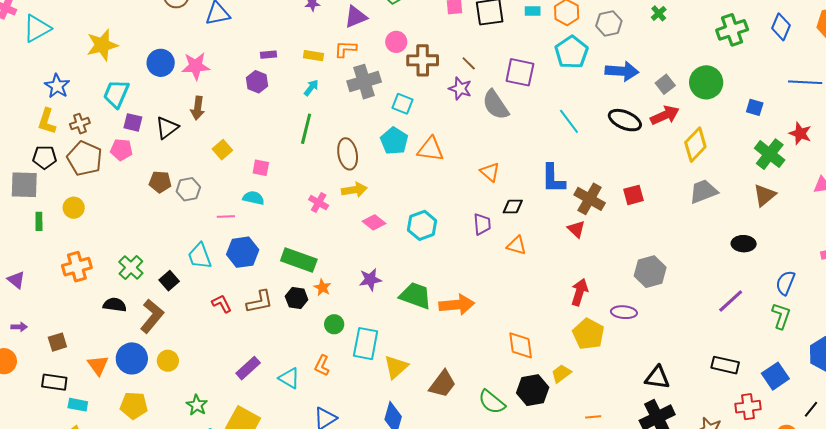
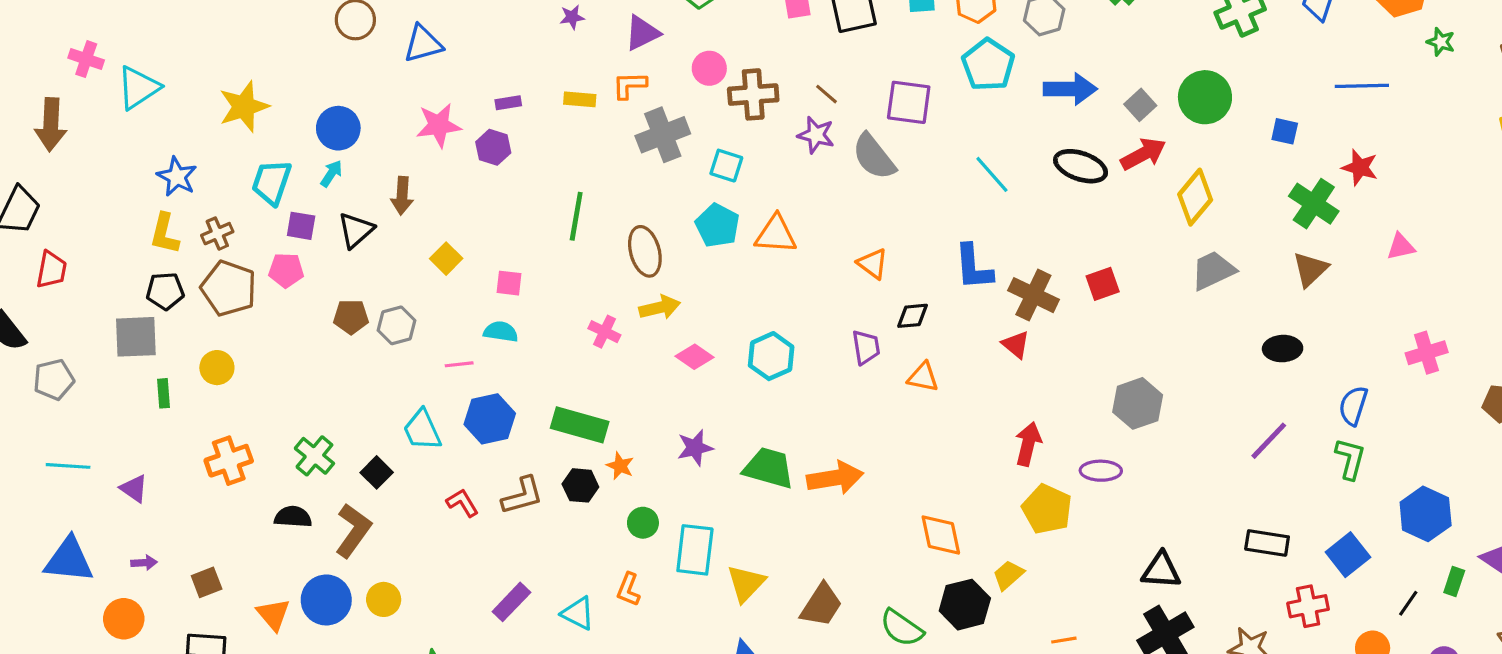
pink star: (196, 66) -> (439, 125), moved
cyan arrow: (311, 88) -> (331, 173), moved

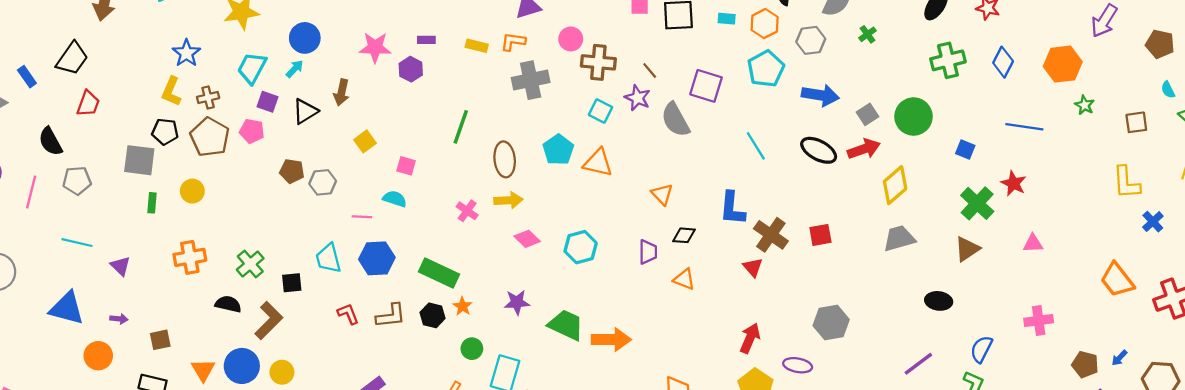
cyan square: (726, 166) -> (601, 111), moved
black square: (377, 472) -> (292, 283), turned 30

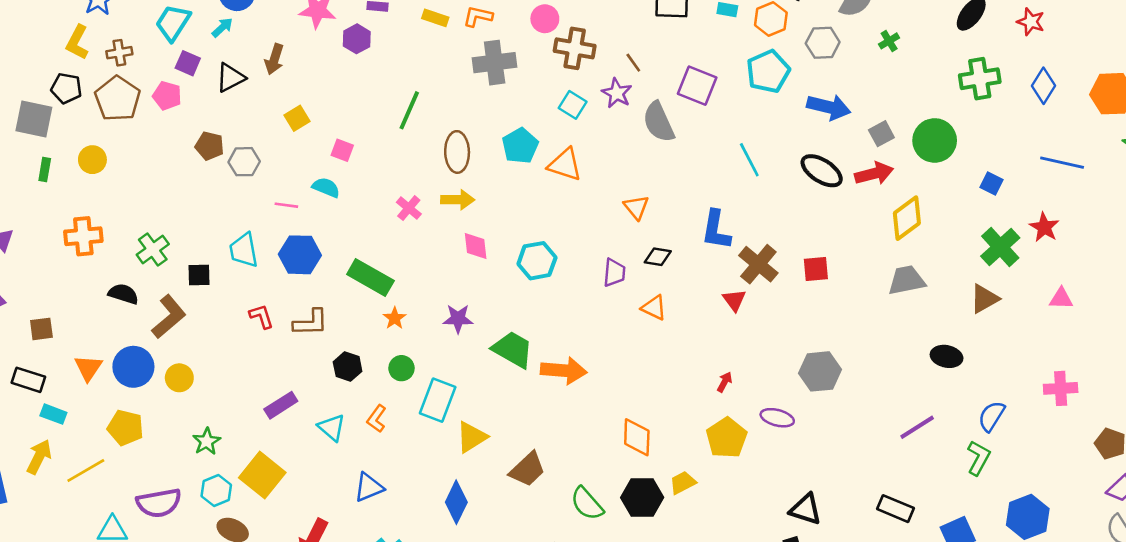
pink diamond: (527, 239) -> (476, 246), turned 35
black hexagon: (433, 315) -> (348, 367), moved
red arrow: (750, 338) -> (725, 382), size x0.6

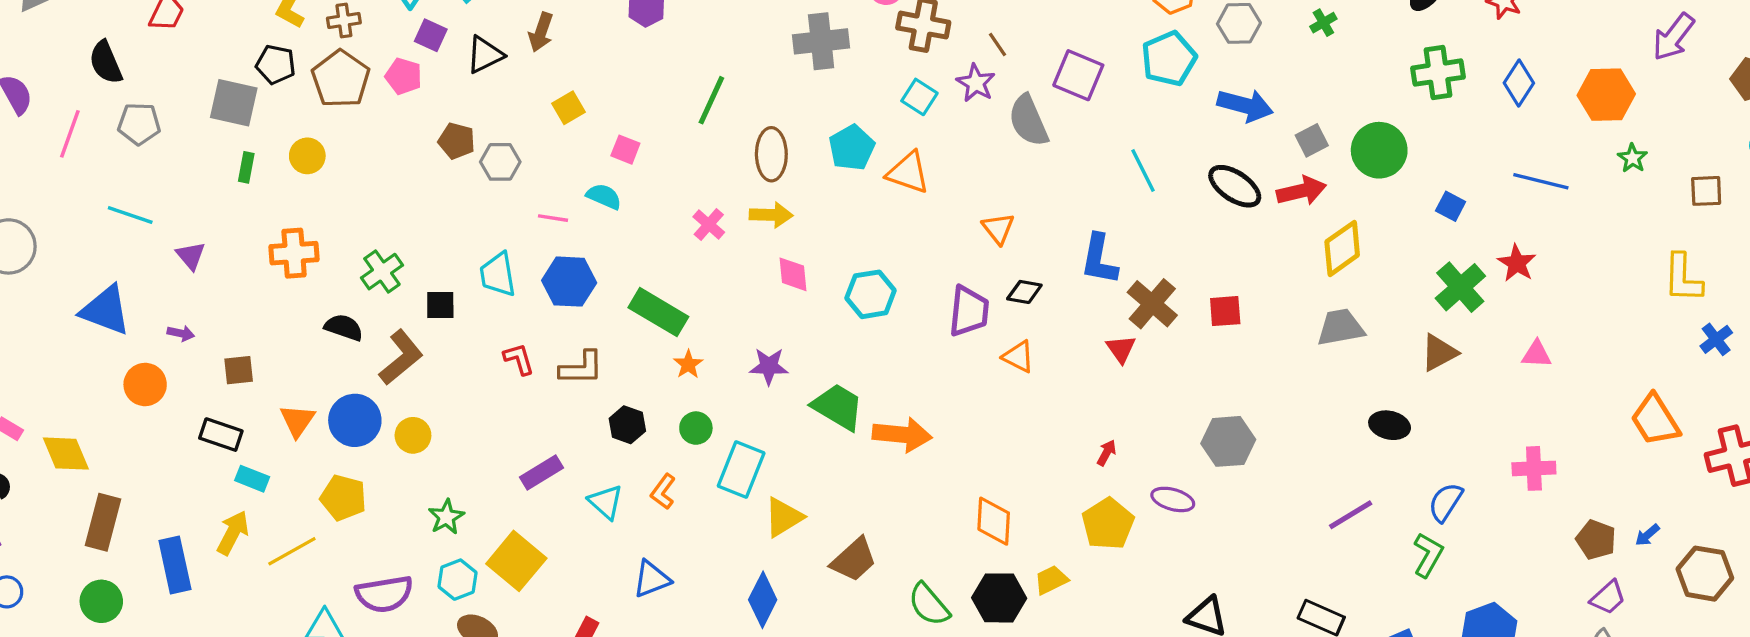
purple trapezoid: (614, 273) -> (969, 311), size x1.4

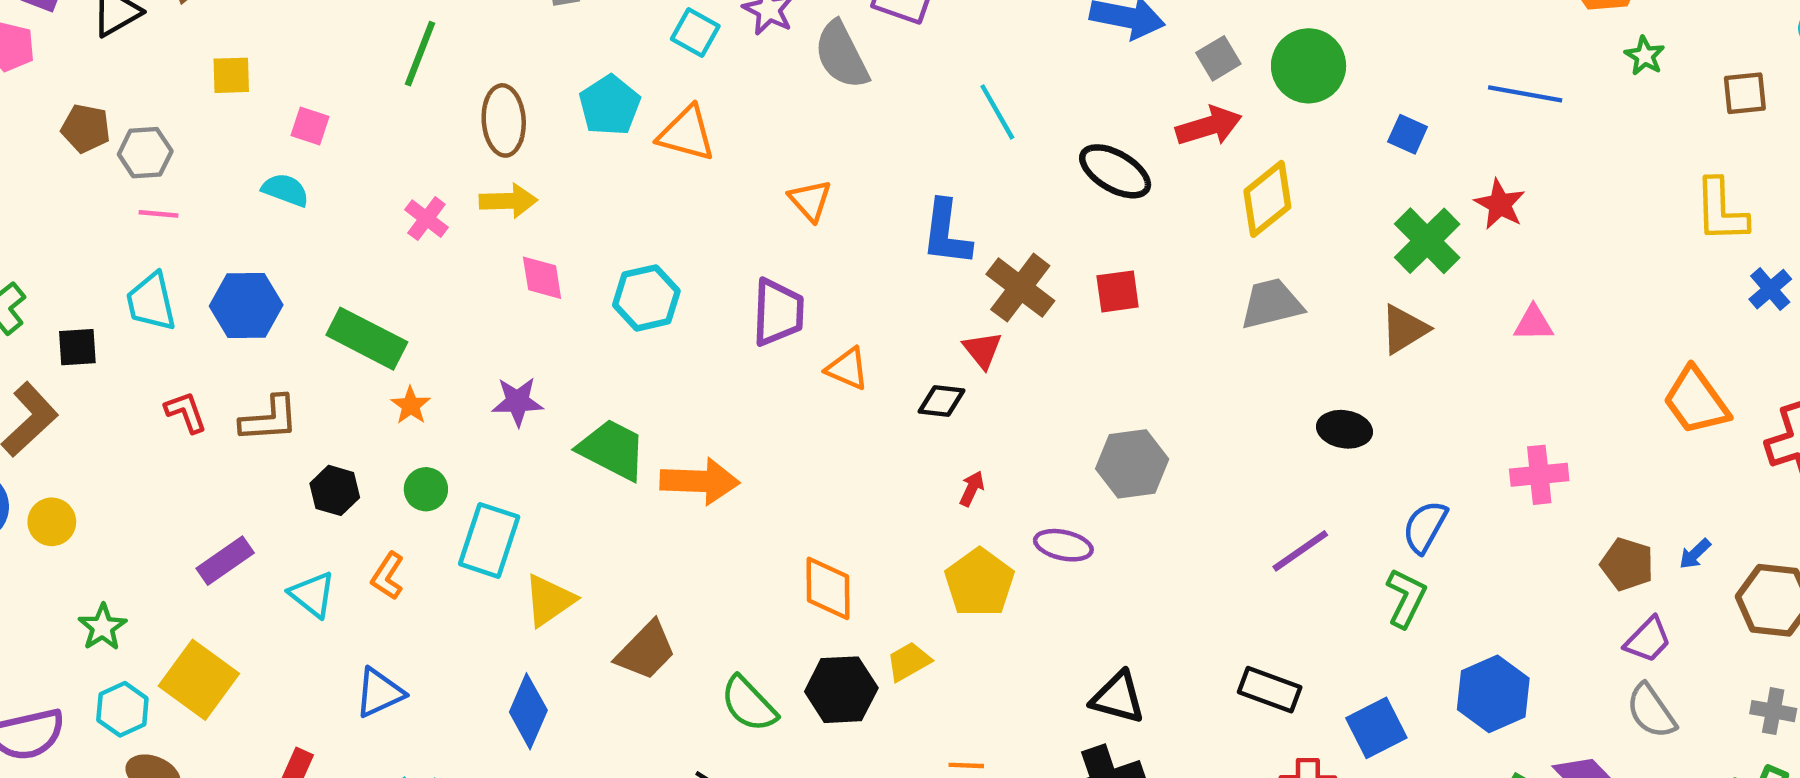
yellow square: (568, 108) -> (231, 75), turned 32
black ellipse: (1235, 186) -> (1115, 171), moved
pink line: (553, 218) -> (158, 214), moved
black diamond: (1024, 292) -> (941, 401), moved

